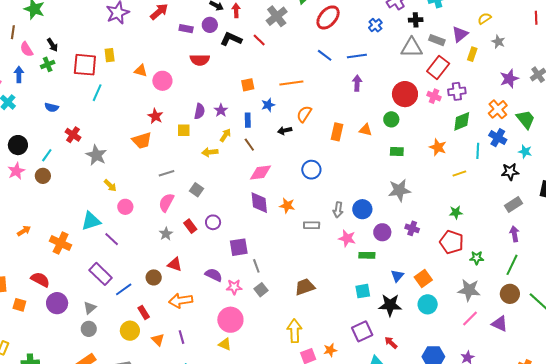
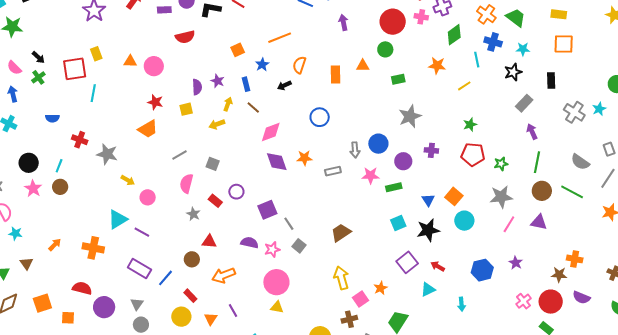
orange triangle: (158, 340) -> (211, 319), turned 32

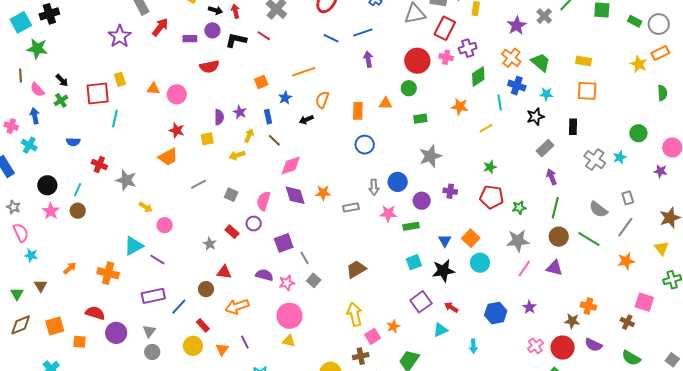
blue circle: (320, 117) -> (365, 145), moved
pink semicircle: (186, 183) -> (263, 201), moved
purple rectangle: (139, 268) -> (153, 296), turned -45

